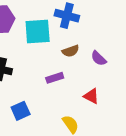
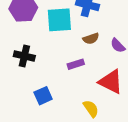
red triangle: (91, 96) -> (111, 82), size x1.6

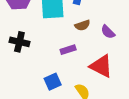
blue square: (43, 96) -> (53, 82), moved

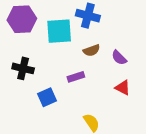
red triangle: (101, 66) -> (123, 88), moved, size x0.6
blue square: (53, 82) -> (47, 97), moved

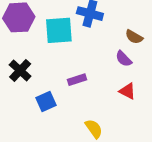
brown semicircle: (91, 50) -> (134, 37), moved, turned 49
black cross: (23, 68) -> (20, 70), turned 30

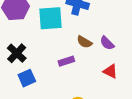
brown semicircle: (134, 37) -> (84, 42), moved
blue square: (46, 102) -> (27, 78), moved

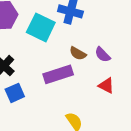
cyan square: (51, 18) -> (41, 27), turned 30
purple rectangle: (66, 61) -> (58, 74), size x1.6

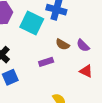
purple rectangle: (58, 74) -> (46, 62), size x0.6

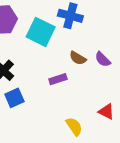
red triangle: (86, 71) -> (106, 112), moved

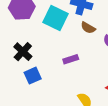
brown semicircle: (78, 58) -> (88, 28), moved

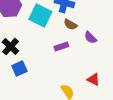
purple rectangle: (71, 59) -> (61, 47), moved

